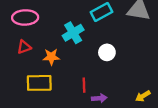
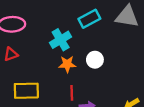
orange star: (51, 57) -> (67, 64), moved

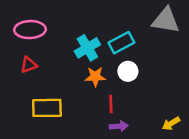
cyan rectangle: (89, 19) -> (121, 43), moved
red line: (72, 93) -> (111, 104), moved

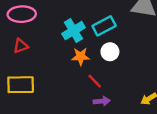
red line: (111, 104) -> (95, 81), turned -42
yellow rectangle: (47, 108) -> (21, 85), moved

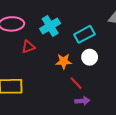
cyan cross: (73, 31) -> (50, 26), moved
red triangle: (21, 46) -> (28, 47), moved

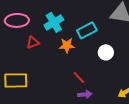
white circle: (90, 57) -> (106, 52), moved
orange star: (64, 61) -> (67, 45), moved

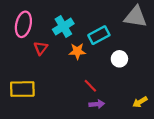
pink ellipse: (17, 20) -> (23, 24), turned -75
red triangle: (33, 42) -> (41, 48), turned -32

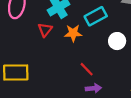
red triangle: (41, 48) -> (45, 30), moved

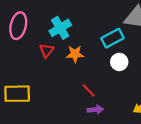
cyan rectangle: (96, 16) -> (112, 38), moved

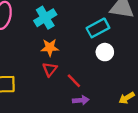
red triangle: (47, 51) -> (50, 69), moved
orange star: (75, 54) -> (50, 47), moved

